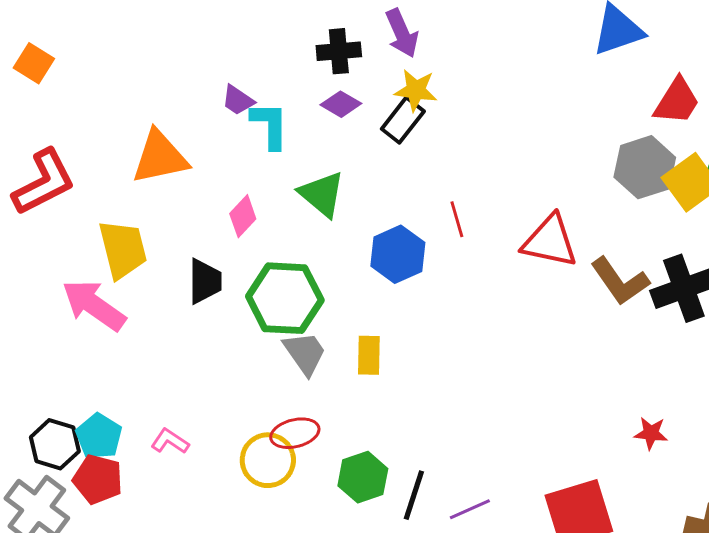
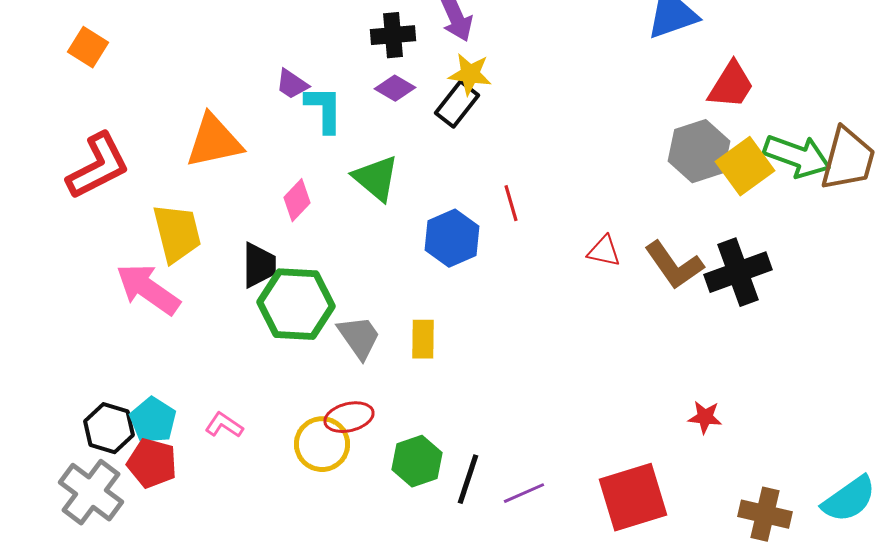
red triangle: (550, 241) -> (604, 251), moved, size x0.6
green hexagon: (285, 298) -> (296, 304), moved

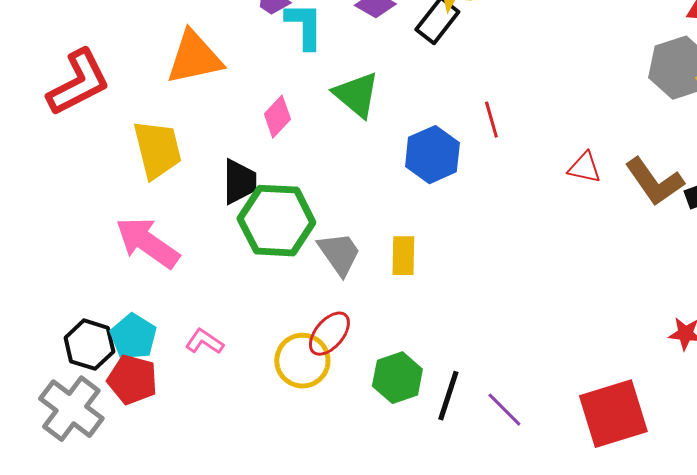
pink arrow: (148, 289) -> (147, 243), moved
red ellipse: (349, 417) -> (329, 334), turned -36
purple line: (524, 493) -> (504, 410), turned 69

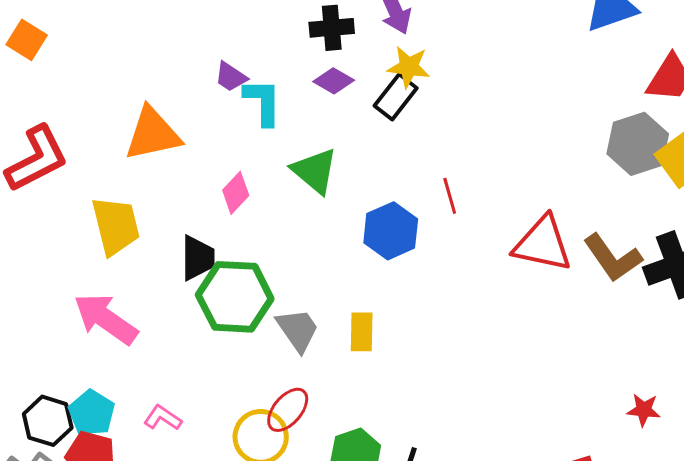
red triangle: (584, 168) -> (543, 244), size x1.8

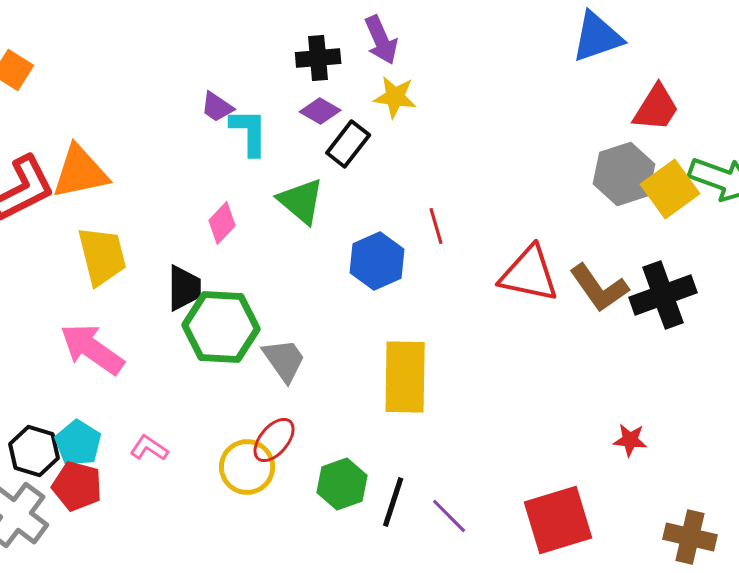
black rectangle: (396, 97) -> (348, 144), moved
orange triangle: (153, 134) -> (80, 172), moved
yellow rectangle: (362, 332) -> (405, 377), moved, size x1.8

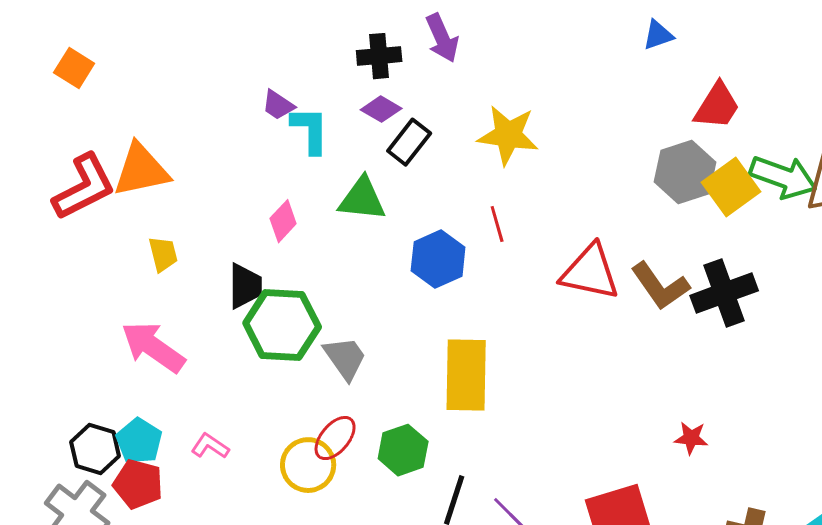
blue triangle: (597, 37) -> (658, 35), size x0.6
yellow star: (395, 97) -> (508, 135), moved, size x1.4
green triangle: (301, 201) -> (362, 199), turned -34
yellow trapezoid: (102, 256) -> (163, 254), size x0.6
green hexagon: (342, 484) -> (403, 450), moved

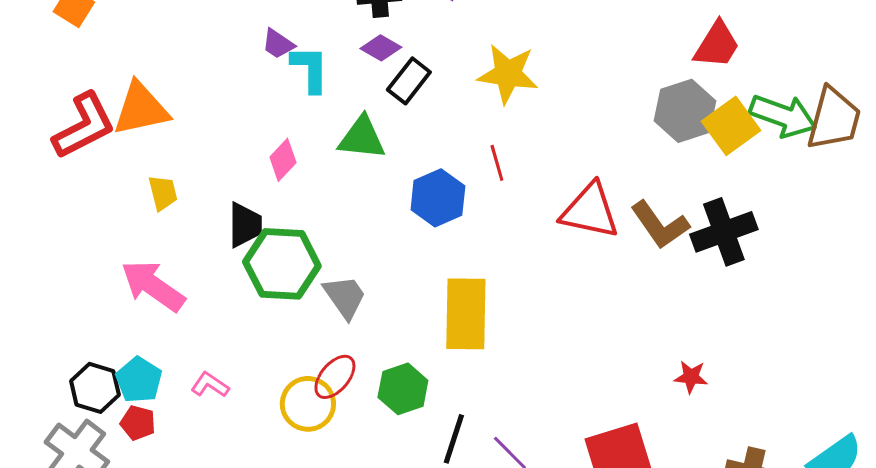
red pentagon: (138, 484) -> (138, 423), size x0.7

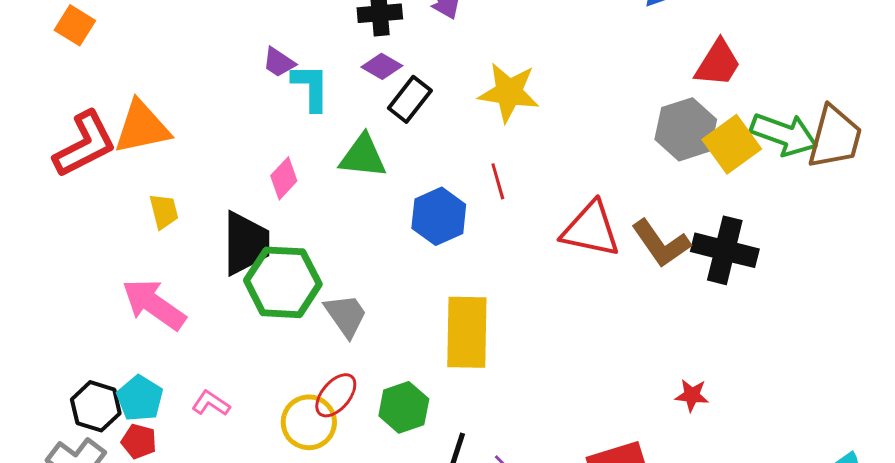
black trapezoid: (245, 225) -> (246, 243), size x1.4
black cross: (724, 232) -> (725, 250), turned 34

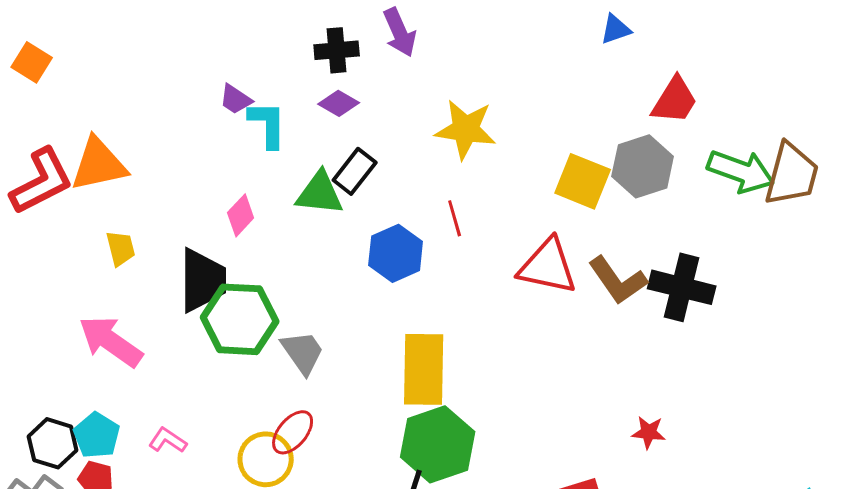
black rectangle: (410, 99) -> (355, 171), moved
yellow square: (732, 144) -> (583, 181), moved, turned -32
green hexagon: (404, 407) -> (438, 444), moved, size x1.5

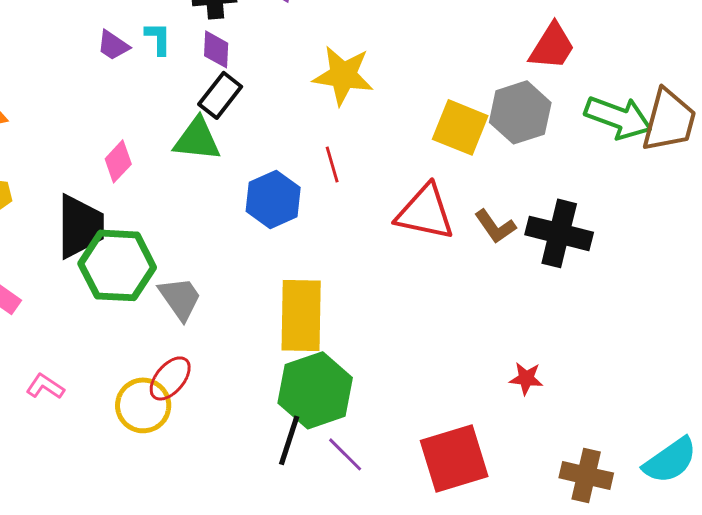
purple diamond: (339, 103) -> (216, 49), turned 63
cyan L-shape: (268, 124) -> (158, 38), moved, size x0.7
black rectangle: (355, 171) -> (220, 95), moved
brown L-shape: (618, 280) -> (495, 226), size x0.7

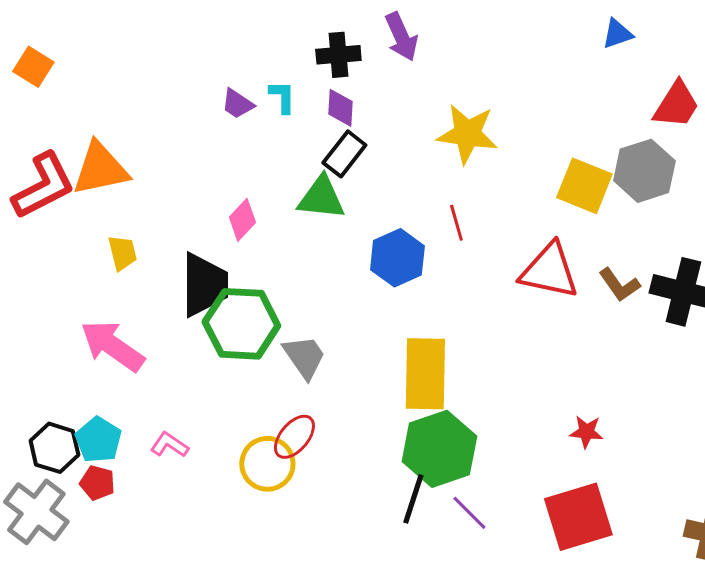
red star: (526, 378) -> (586, 432), moved

